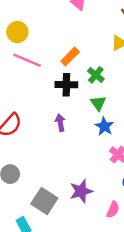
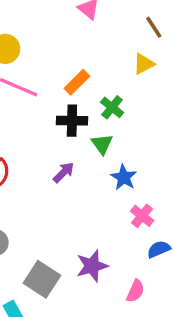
green triangle: (98, 103) -> (102, 144), moved
purple arrow: (60, 123) -> (64, 172), turned 56

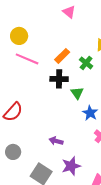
green cross: (112, 107) -> (86, 63), moved
purple arrow: (64, 172) -> (56, 141), moved, turned -120

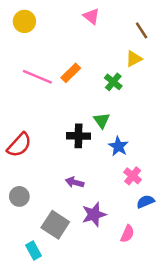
yellow circle: (19, 36) -> (24, 21), moved
orange rectangle: (62, 56) -> (71, 73), moved
black cross: (59, 79) -> (78, 136), moved

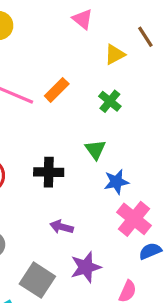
yellow triangle: (134, 59) -> (115, 55), moved
black cross: (78, 136) -> (49, 172), moved
blue star: (118, 146) -> (116, 182), turned 30
pink cross: (133, 176) -> (134, 219), size x1.5

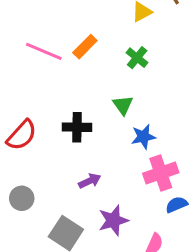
pink cross: (134, 219) -> (161, 173), turned 32
purple arrow: (62, 227) -> (90, 181), turned 140

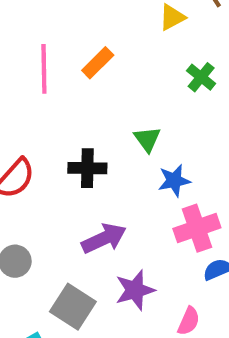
pink line: (44, 51) -> (44, 69), turned 66
green cross: (137, 58) -> (201, 77), moved
purple arrow: (90, 181) -> (104, 238), size x1.5

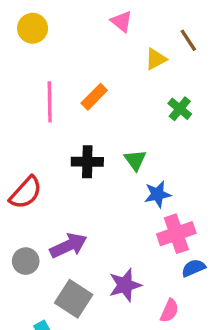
black cross: (87, 168) -> (87, 162), moved
purple arrow: (104, 238) -> (68, 246), moved

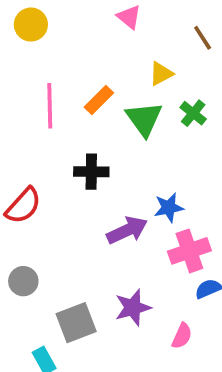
yellow triangle: (156, 59) -> (161, 74), moved
green triangle: (135, 160) -> (144, 119), moved, size x1.5
purple arrow: (68, 246) -> (127, 230), moved
gray square: (74, 299) -> (76, 323), turned 36

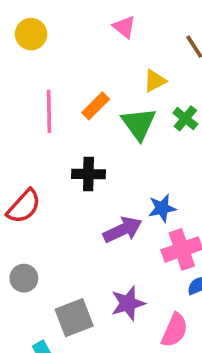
pink semicircle: (182, 336) -> (175, 330), size x1.4

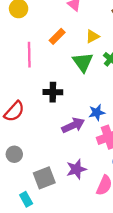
orange rectangle: (96, 106) -> (57, 36), moved

